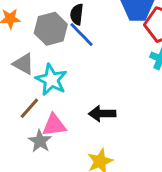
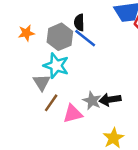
gray triangle: (24, 64) -> (42, 82), moved, turned 36
cyan star: (51, 80) -> (56, 66), moved
gray star: (40, 141) -> (92, 101), moved

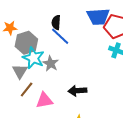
gray hexagon: (60, 37) -> (26, 43), moved
gray star: (92, 101) -> (51, 63), moved

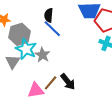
brown line: (27, 90) -> (51, 83), moved
black arrow: (77, 91) -> (68, 82), turned -126

